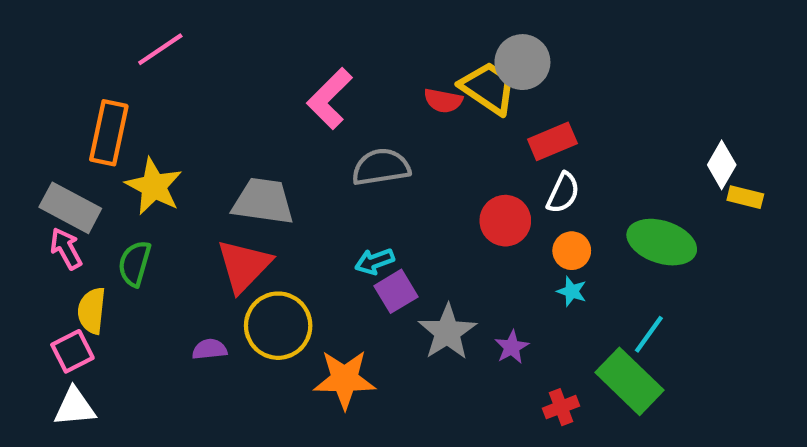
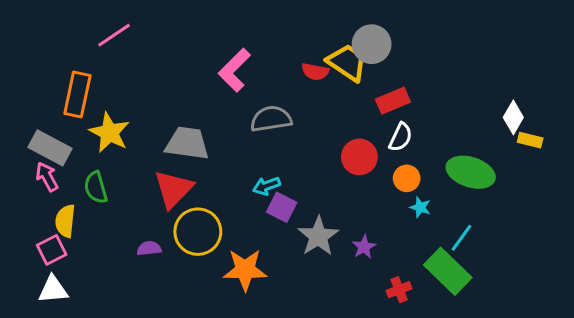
green semicircle: (135, 264) -> (96, 187), turned -32
purple square: (396, 291) -> (282, 207), turned -32
cyan star: (572, 291) -> (420, 207), moved

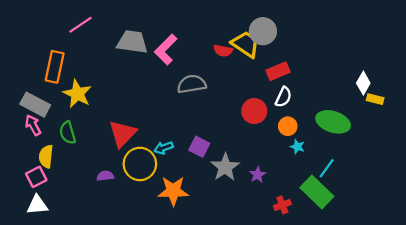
gray trapezoid: (187, 143) -> (132, 42), moved
cyan arrow: (266, 186) -> (164, 148), moved

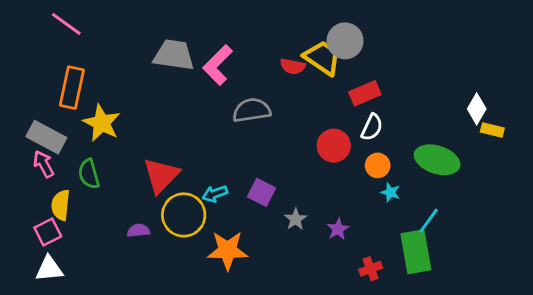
pink line: (81, 25) -> (66, 24), moved, turned 70
gray star: (225, 167) -> (296, 219), size x0.6
green rectangle: (317, 192) -> (416, 252), turned 36

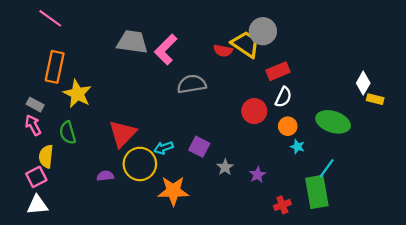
gray rectangle: (46, 137) -> (35, 105), size x0.6

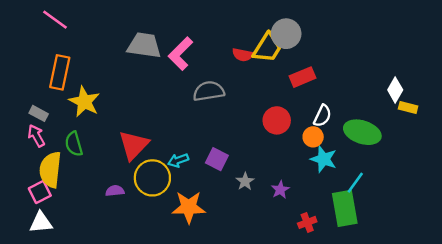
yellow trapezoid: (246, 44) -> (267, 48), turned 88
white semicircle: (283, 97) -> (322, 116), moved
cyan star: (297, 147) -> (324, 159), size x1.6
yellow semicircle: (46, 156) -> (50, 170), size x1.4

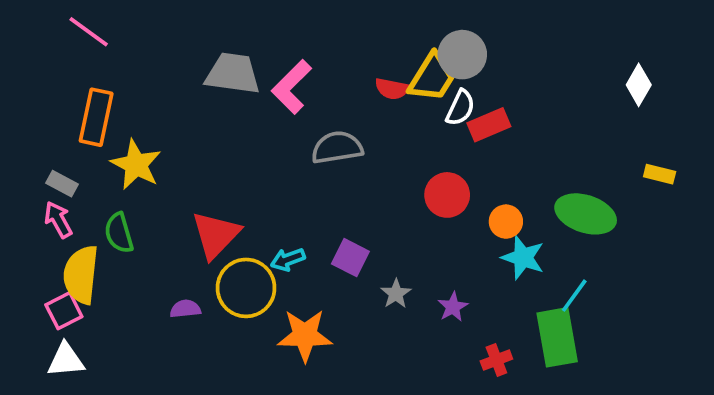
white diamond: (395, 90) -> (639, 85), moved
white semicircle: (322, 116) -> (460, 108), moved

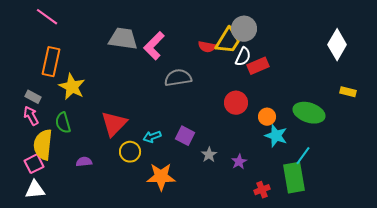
white diamond: (639, 85) -> (337, 45), size x1.4
yellow circle: (246, 288) -> (130, 152), size x0.7
purple semicircle: (185, 309) -> (84, 162), moved

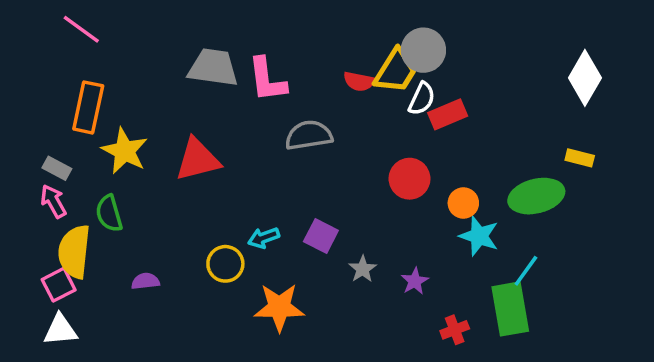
pink L-shape: (154, 46) -> (267, 80), turned -52
yellow rectangle: (348, 92) -> (580, 158), moved
green ellipse: (309, 113) -> (536, 196), turned -32
red triangle: (114, 124) -> (198, 160), moved, turned 32

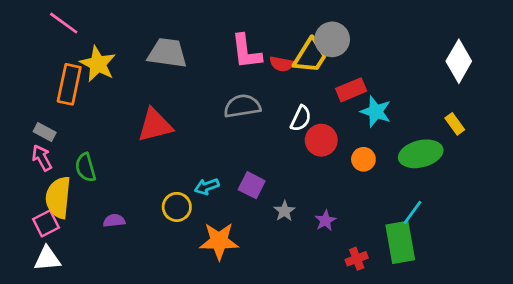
pink L-shape: (267, 80) -> (246, 52), moved
white semicircle: (422, 99) -> (301, 118), moved
yellow star: (125, 151) -> (98, 64), moved
yellow rectangle: (580, 158) -> (455, 124), turned 40
cyan star: (479, 236) -> (376, 112), moved

